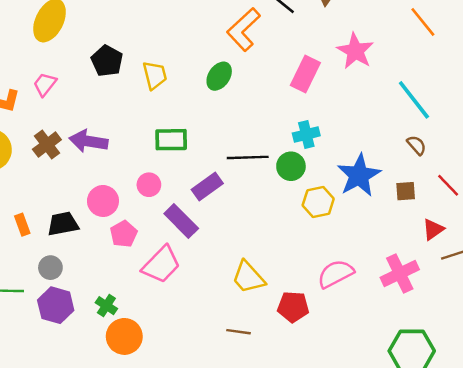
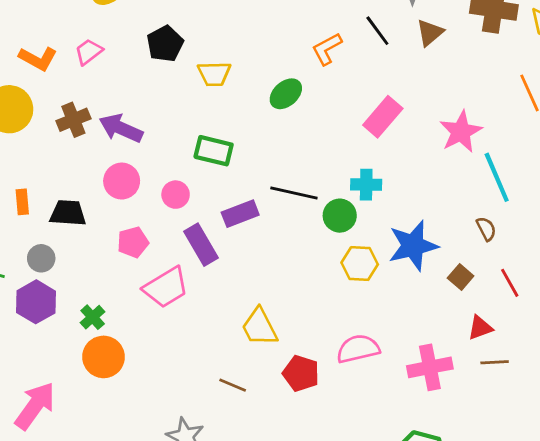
orange L-shape: (244, 29) -> (327, 49), size x0.7
pink star: (355, 51) -> (461, 132), moved
yellow trapezoid: (155, 75) -> (214, 74), turned 88
brown square: (406, 191) -> (461, 277), turned 30
pink circle: (103, 201) -> (122, 181), moved

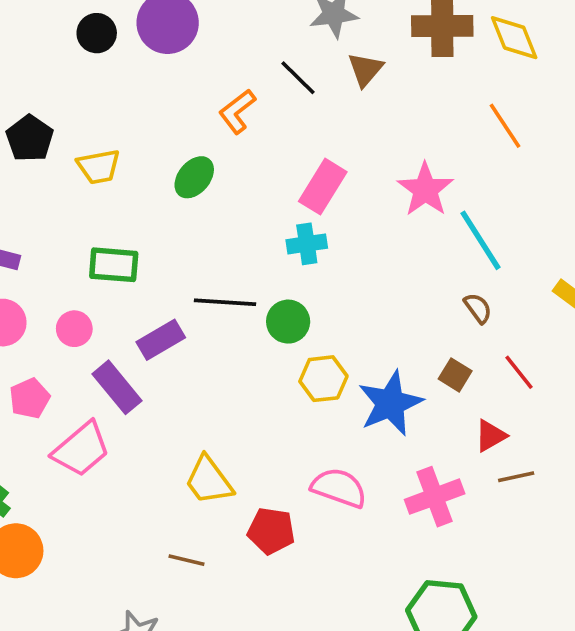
cyan cross: (366, 185) -> (307, 244), moved
blue star: (413, 246) -> (390, 403), moved
pink semicircle: (358, 349) -> (339, 488), turned 42

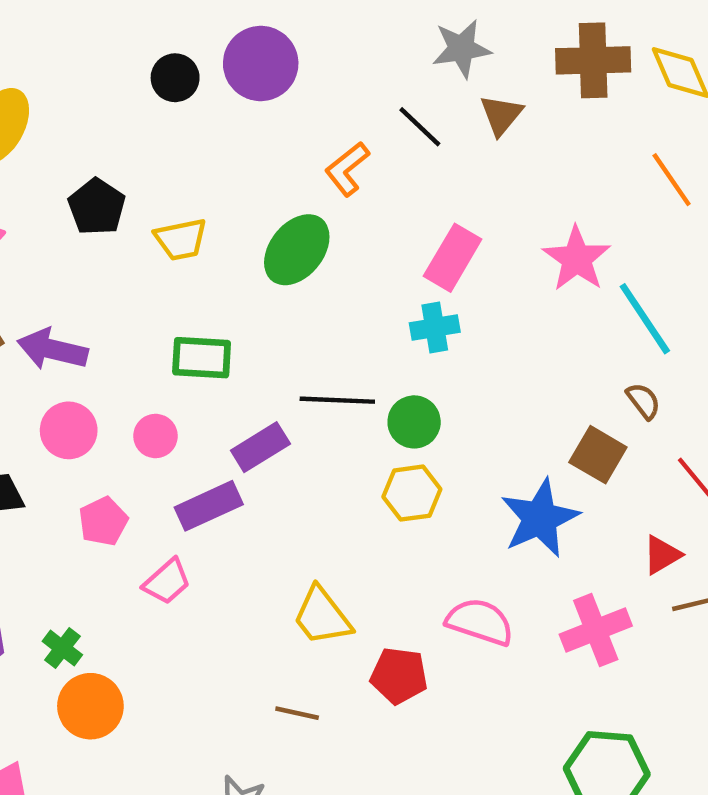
green ellipse: (194, 177) -> (297, 250), size x1.4
brown square: (455, 375) -> (598, 455), moved, size x1.4
yellow hexagon: (323, 379) -> (412, 493), moved
purple rectangle: (117, 387) -> (209, 506), turned -74
pink trapezoid: (81, 449) -> (167, 582), size x0.7

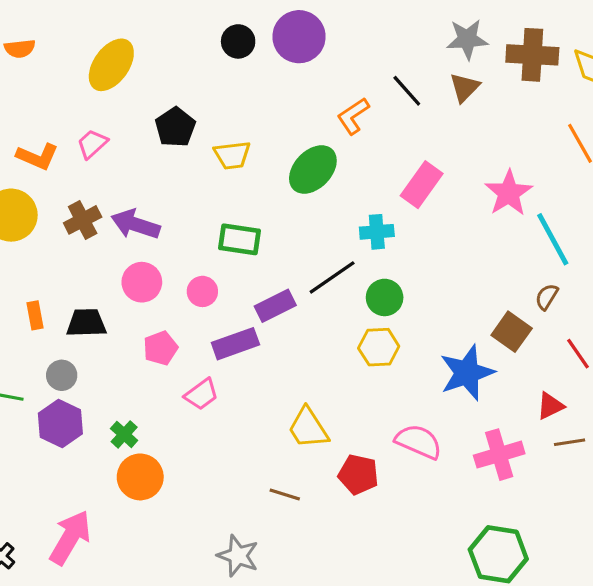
gray star: (462, 49) -> (467, 39), moved
cyan cross: (435, 328) -> (377, 232), moved
black line: (337, 400) -> (332, 277), turned -42
brown semicircle: (643, 401) -> (547, 297), turned -116

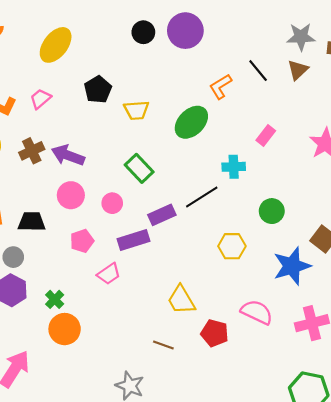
pink rectangle: (422, 185) -> (266, 136), size x0.7
green rectangle: (240, 239) -> (139, 168), turned 36
green circle: (385, 297) -> (272, 211), moved

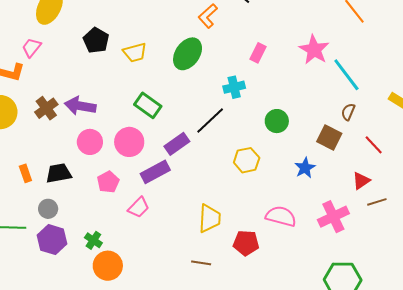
pink trapezoid: (40, 99) -> (31, 48), moved
pink circle: (112, 203) -> (129, 142), size x1.5
blue star: (292, 266) -> (305, 168), size x0.6
yellow trapezoid: (181, 300) -> (210, 218), turned -136

